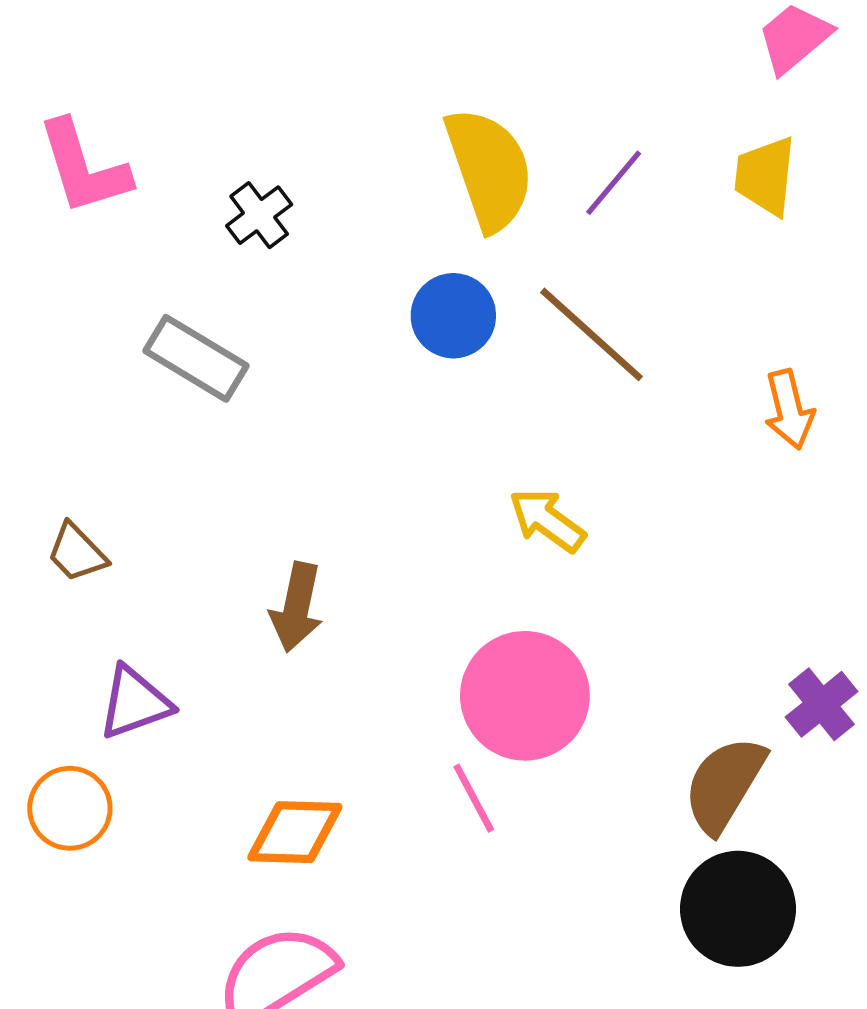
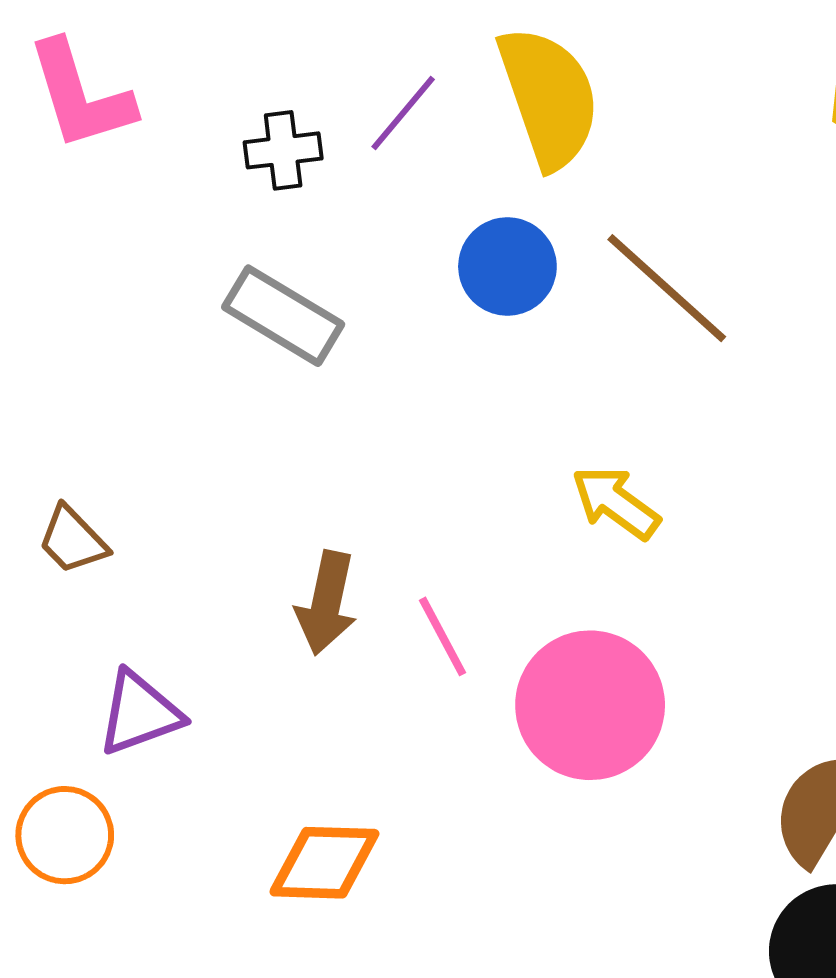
purple line: (614, 183) -> (403, 113), moved
black cross: (259, 215) -> (283, 150), turned 30
gray rectangle: (196, 358) -> (283, 316), moved
pink line: (474, 798) -> (442, 636), moved

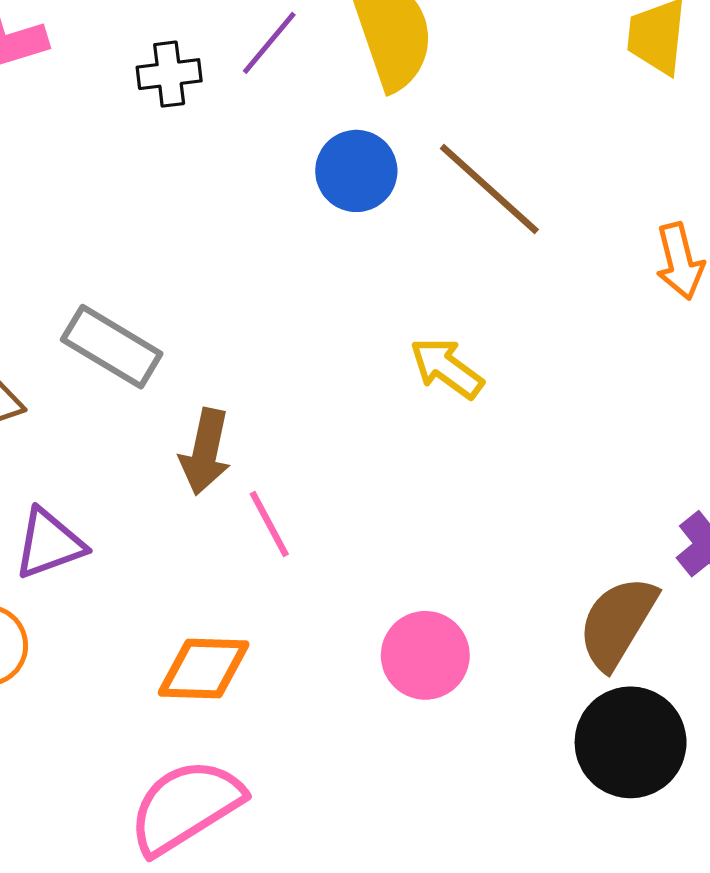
gray rectangle: (283, 316) -> (112, 347), moved
pink line: (442, 636) -> (269, 524), moved
pink circle: (590, 705) -> (425, 655), moved, size x0.7

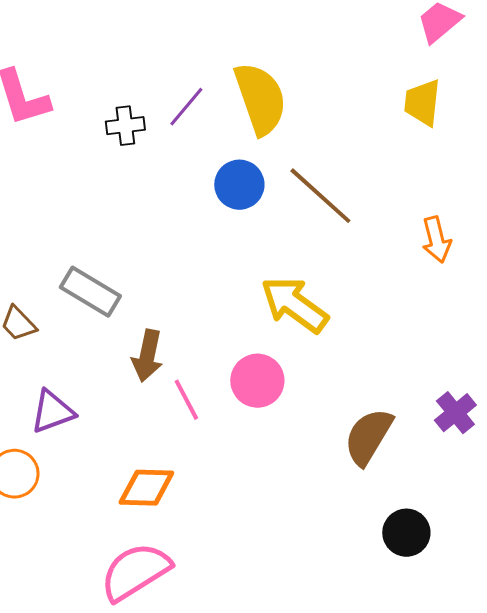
yellow arrow: (447, 368) -> (294, 305), size x1.5
brown semicircle: (617, 623) -> (368, 437), moved
pink circle: (425, 655) -> (257, 381), moved
black circle: (631, 742) -> (406, 533), size x0.7

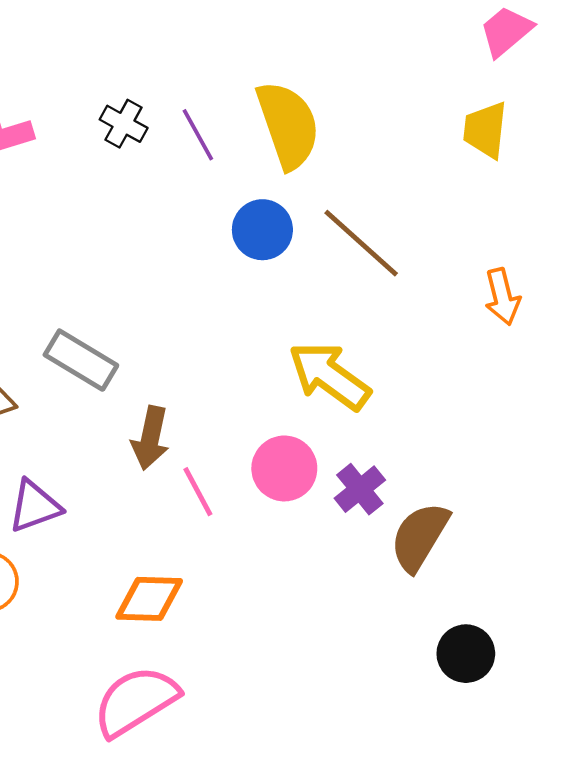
purple line: (186, 107) -> (198, 135), turned -69
black cross: (125, 126) -> (124, 124), moved, turned 36
purple cross: (455, 413) -> (360, 489), moved

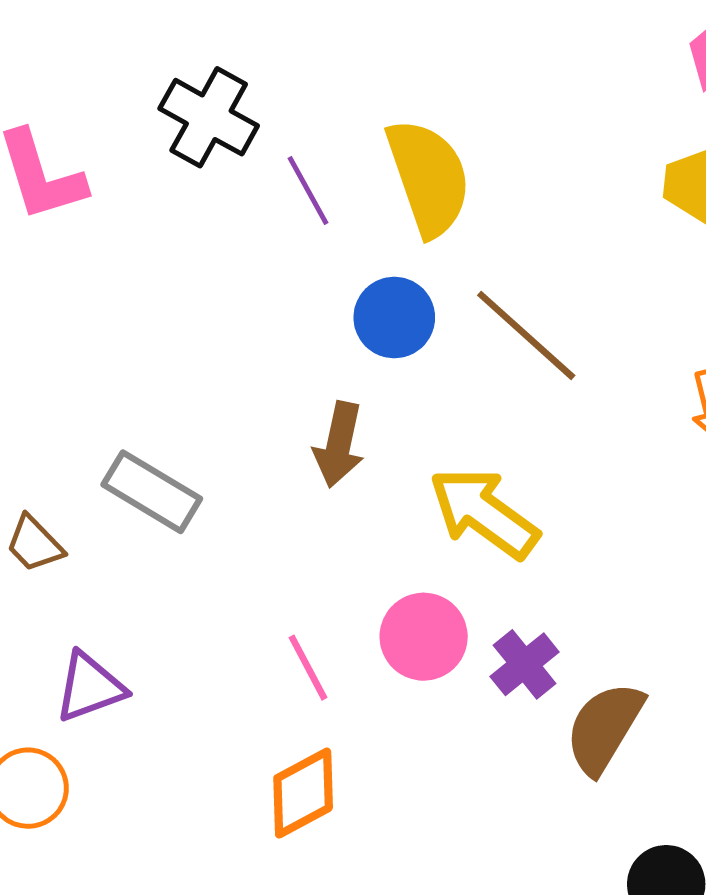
black cross: (124, 124) -> (209, 117), moved, size x1.5
brown arrow: (150, 438) -> (339, 445), moved
orange diamond: (149, 599) -> (303, 793), moved, turned -30

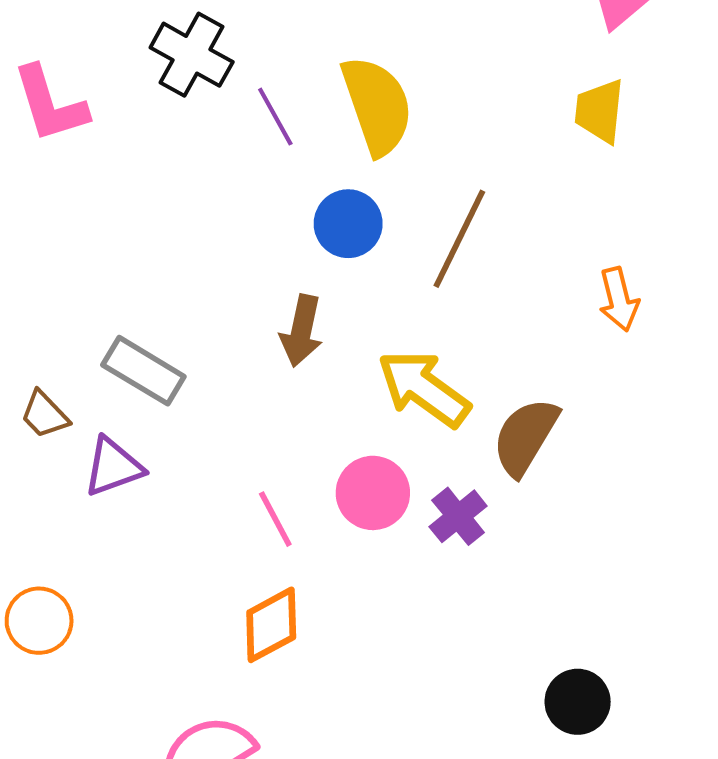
brown line: (526, 335) -> (459, 239), turned 74
purple triangle: (90, 687) -> (113, 467), moved
brown semicircle: (604, 728) -> (525, 437), moved

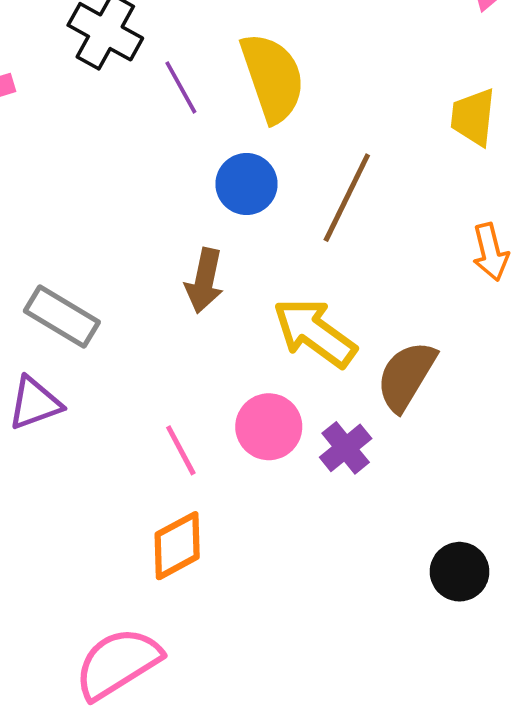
yellow trapezoid: (600, 111) -> (473, 117), moved
black circle: (578, 702) -> (460, 572), moved

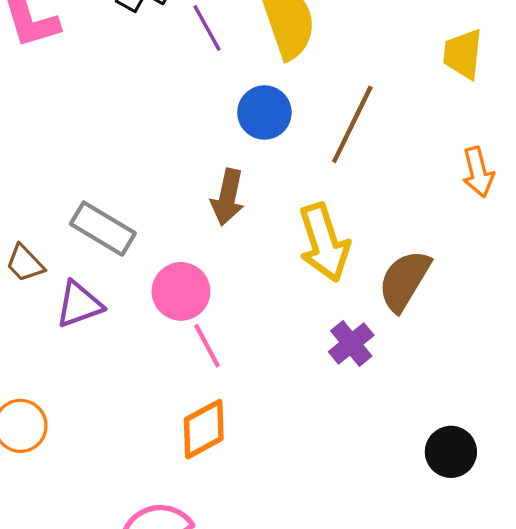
yellow arrow: (315, 333) -> (324, 243), turned -144
pink circle: (269, 427) -> (181, 291), moved

